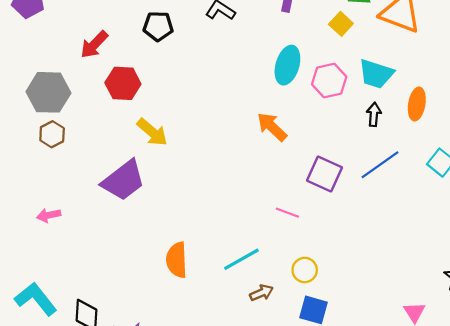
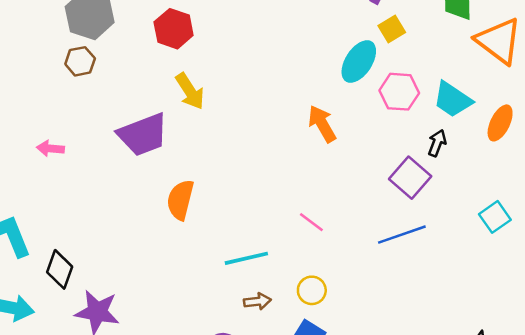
yellow square: (341, 24) -> (392, 29), moved
orange ellipse: (417, 104) -> (500, 123), moved
blue line: (380, 165) -> (402, 235), moved
purple square: (324, 174) -> (410, 178), moved
orange semicircle: (177, 260) -> (180, 200), moved

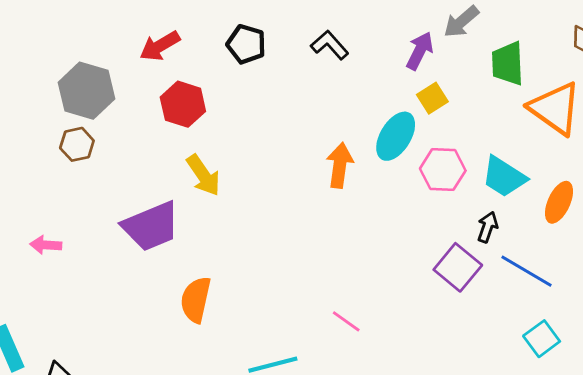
orange arrow: (322, 124) -> (340, 165), moved, turned 39
cyan square: (495, 217) -> (542, 339), moved
blue line: (402, 235) -> (526, 271), moved, turned 51

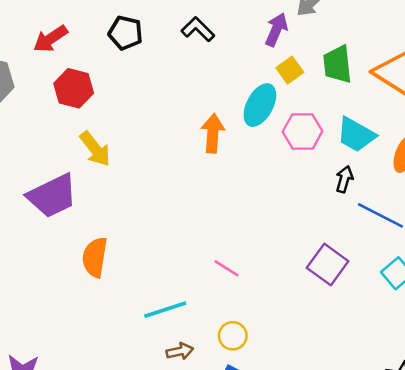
green trapezoid: (508, 64) -> (337, 64), moved
purple square: (458, 267) -> (328, 265), moved

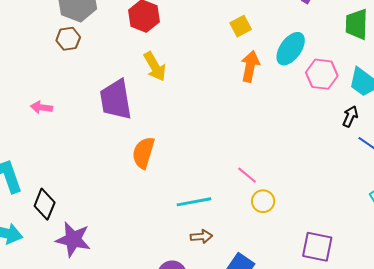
yellow square: (290, 70) -> (241, 26), moved
purple trapezoid: (52, 196) -> (116, 100), turned 99
purple square: (328, 265) -> (317, 247), moved, turned -32
yellow circle: (233, 336) -> (263, 201), moved

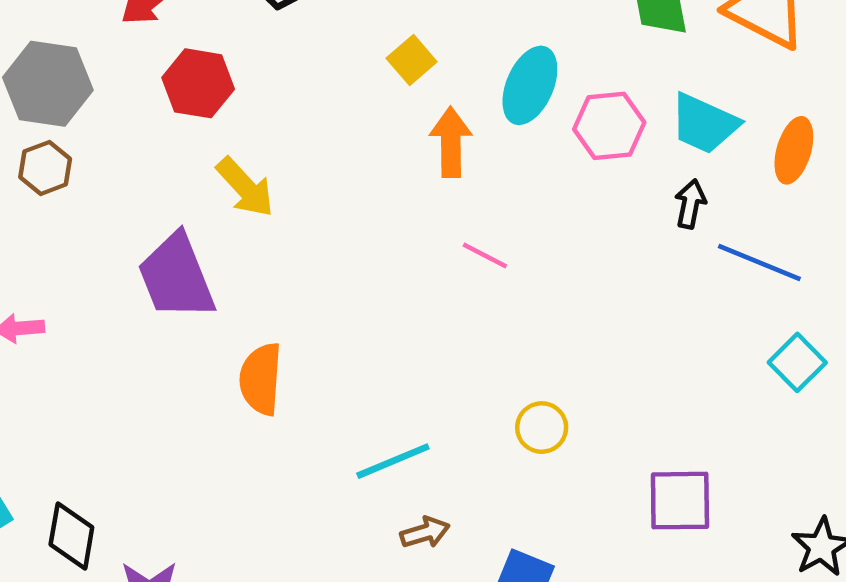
pink line: (247, 175) -> (485, 256), moved

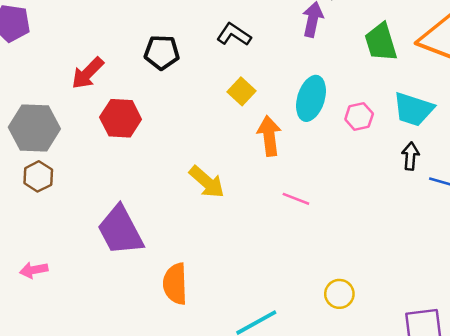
pink hexagon: (609, 126) -> (359, 117), size x0.7
yellow arrow: (245, 187) -> (207, 182), moved

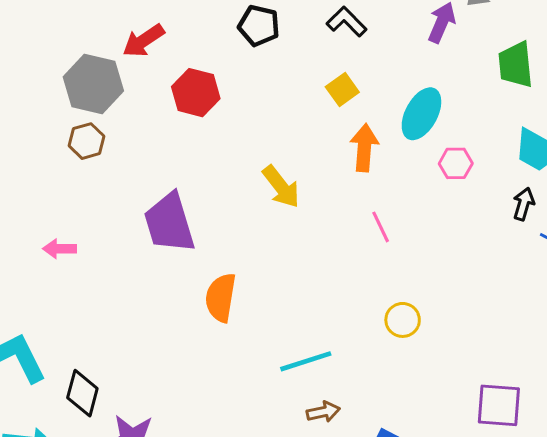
red arrow: (88, 73) -> (143, 41), moved
pink hexagon: (359, 117) -> (456, 163), moved
pink line: (296, 199) -> (381, 227), turned 32
yellow circle: (339, 294) -> (403, 320), moved

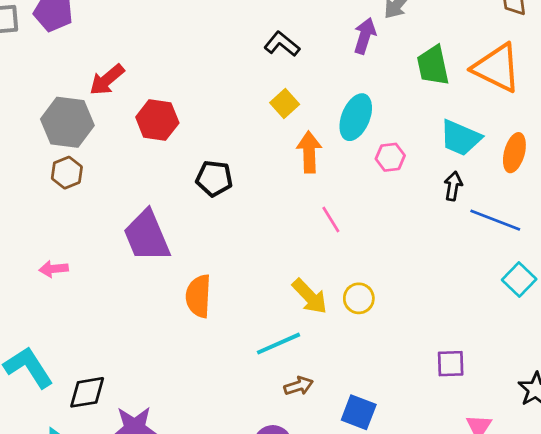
black pentagon: (259, 26) -> (214, 178), moved
yellow arrow: (281, 187) -> (310, 296), moved
black diamond: (82, 393) -> (87, 392), turned 72
purple square: (499, 405) -> (451, 364), size x0.7

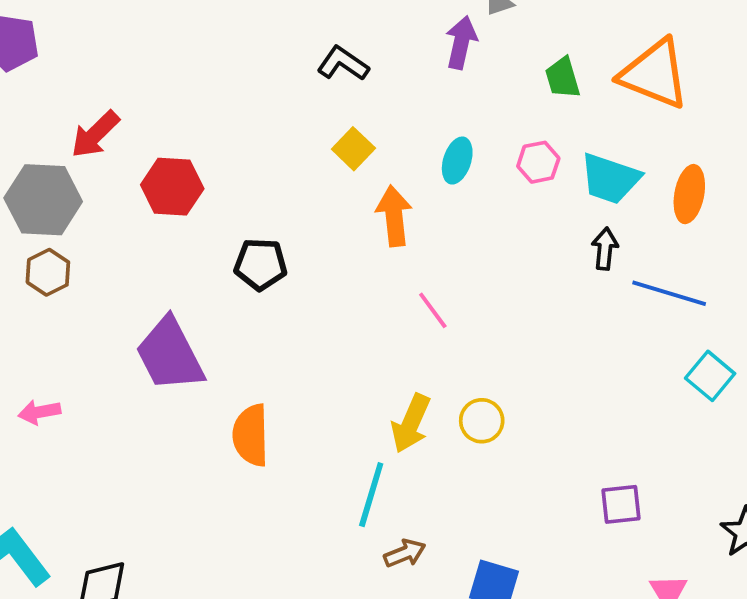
green trapezoid: (433, 66) -> (563, 78), size x0.7
cyan ellipse: (356, 117) -> (457, 161), size x0.7
pink hexagon: (390, 157) -> (538, 162), moved
yellow arrow: (310, 296) -> (411, 423), turned 72
cyan line: (278, 344) -> (371, 495), turned -45

